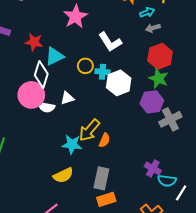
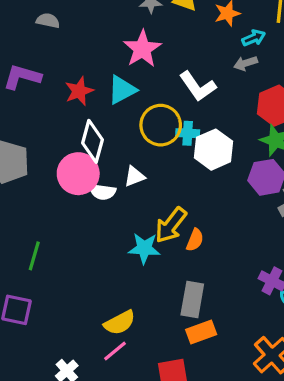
gray arrow: (153, 28) -> (246, 63), moved
red star: (34, 42) -> (79, 91), turned -30
cyan triangle: (54, 56) -> (122, 90), moved
yellow circle: (85, 66) -> (161, 125), size x1.6
yellow semicircle: (63, 175) -> (120, 323), moved

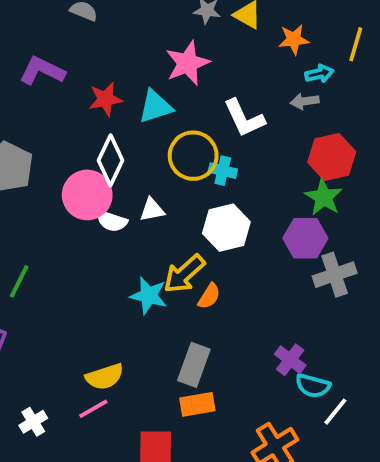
white hexagon: (213, 150) -> (226, 228), moved

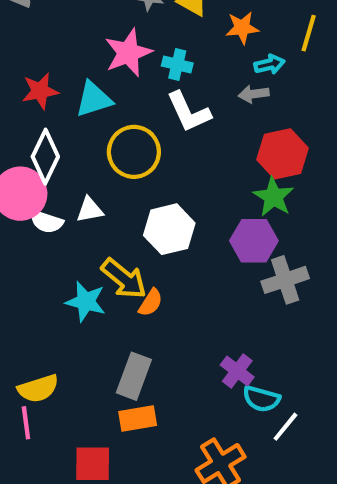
cyan cross: (223, 171) -> (177, 64), moved
yellow arrow: (184, 274) -> (124, 279), turned -99
pink line: (93, 409) -> (26, 423), turned -68

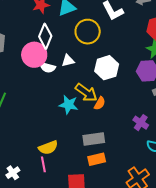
purple cross: (237, 371) -> (141, 123), moved
gray rectangle: (134, 376) -> (94, 139), turned 65

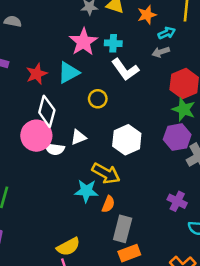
yellow circle: (88, 32) -> (98, 99), size x0.6
orange semicircle: (100, 103) -> (108, 204), moved
gray rectangle: (94, 139) -> (123, 229), turned -60

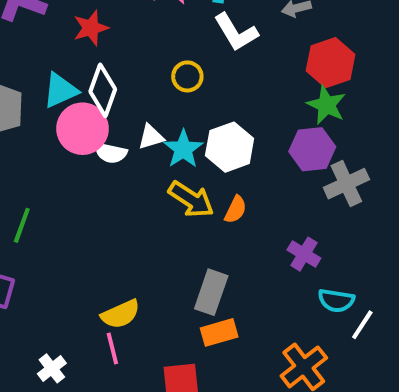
cyan triangle: (69, 73) -> (60, 90), moved
cyan star: (86, 191) -> (183, 149), moved, turned 30
orange semicircle: (108, 204) -> (236, 210), moved

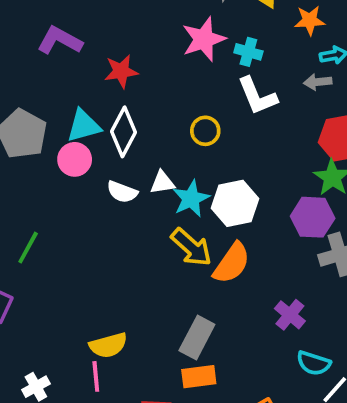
pink circle: (82, 129) -> (75, 159), moved, size x0.7
orange semicircle: (236, 210) -> (232, 263), size x1.6

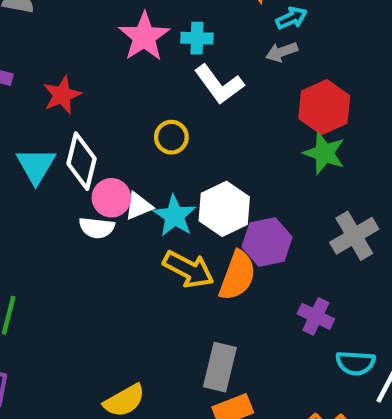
cyan triangle: (84, 126) -> (36, 166), turned -30
pink circle: (75, 159) -> (111, 198), moved
purple hexagon: (313, 217) -> (267, 242), moved

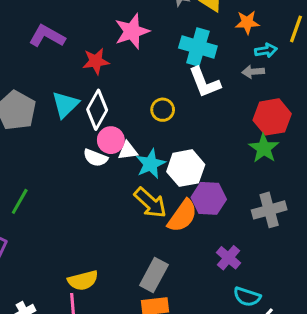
pink star: (144, 37) -> (132, 31), moved
cyan cross: (197, 38) -> (198, 47), size x1.6

